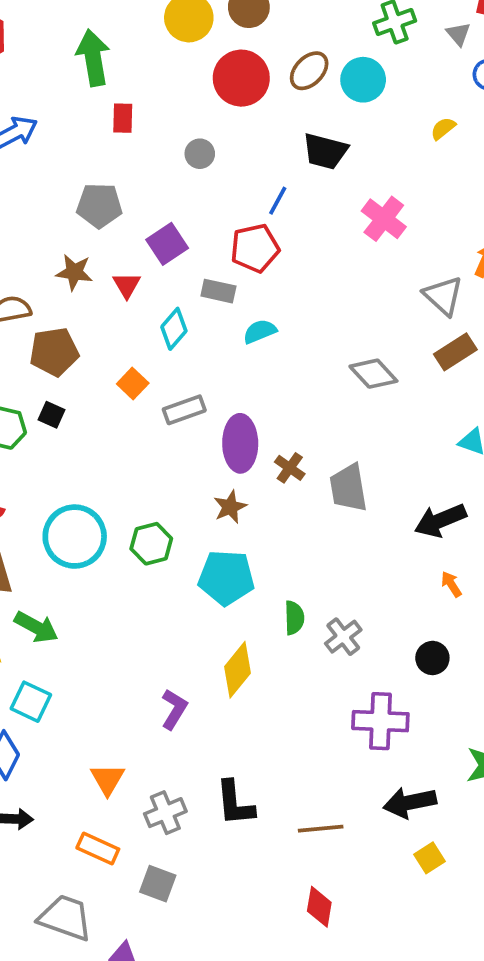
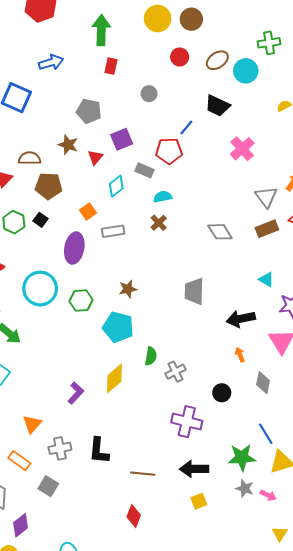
red circle: (241, 78) -> (180, 57), size x0.6
purple ellipse: (240, 443) -> (74, 248), moved
brown cross: (290, 468) -> (159, 223), moved

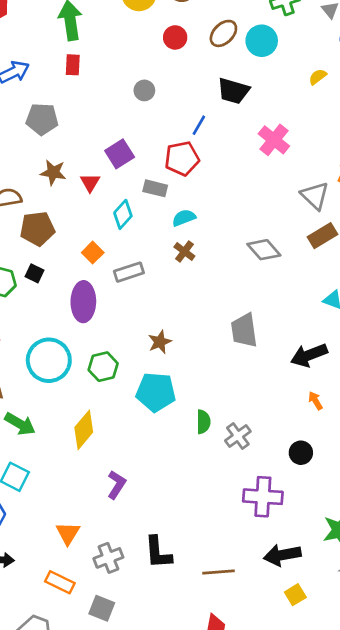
red rectangle: (111, 66) -> (73, 65), moved
gray pentagon: (89, 111) -> (42, 119), moved
yellow diamond: (114, 378) -> (84, 430), moved

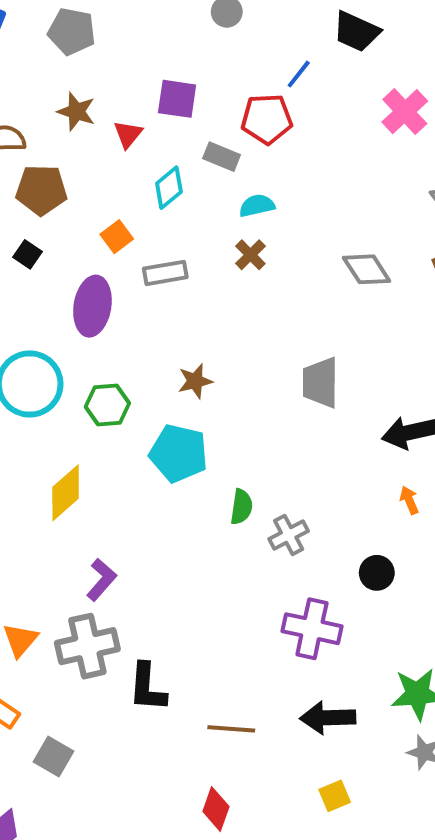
purple square: (120, 154) -> (177, 99), turned 32
gray cross: (108, 558) -> (87, 646), moved, size x1.4
yellow square: (295, 595) -> (335, 796), moved

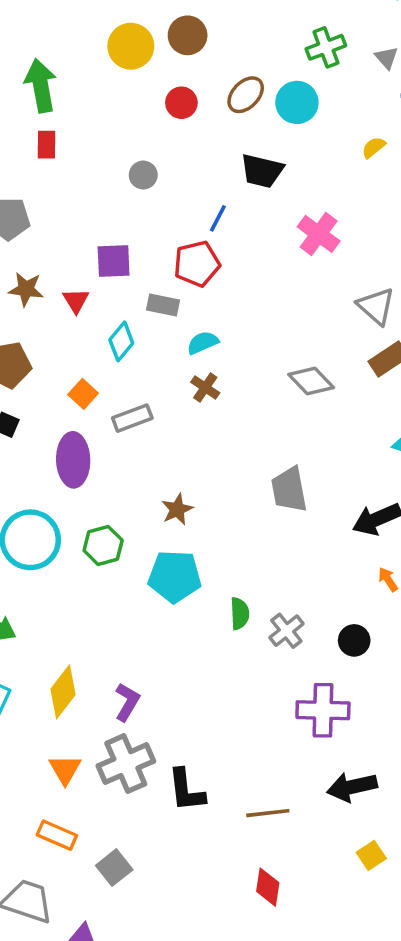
yellow diamond: (66, 493) -> (63, 692), moved
black circle: (377, 573) -> (354, 640), moved
gray square: (53, 756) -> (114, 868), turned 32

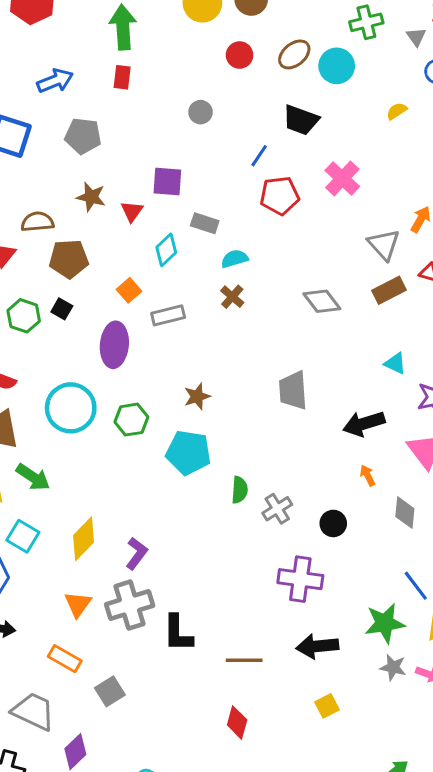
red pentagon: (197, 264) -> (280, 196), moved

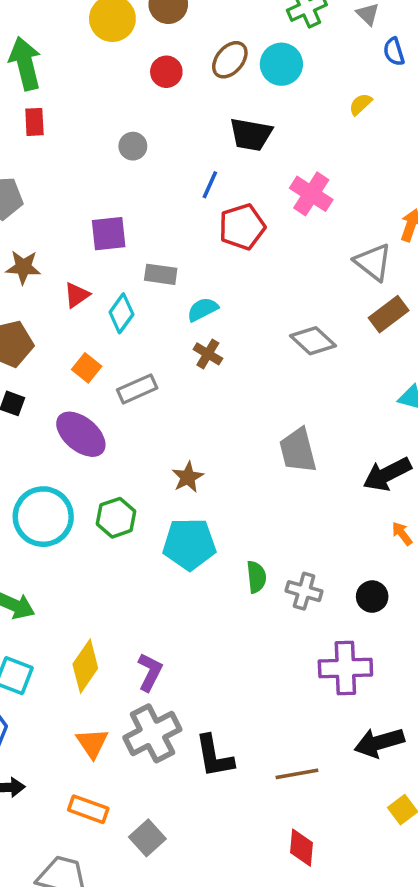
red triangle: (132, 211) -> (77, 295), moved, turned 30
purple ellipse: (114, 345) -> (81, 434), turned -45
gray cross: (277, 509) -> (304, 591), turned -32

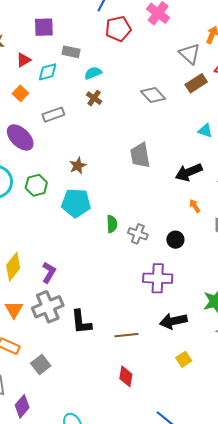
cyan diamond: (121, 313) -> (48, 72), turned 35
orange square: (87, 368) -> (20, 93), moved

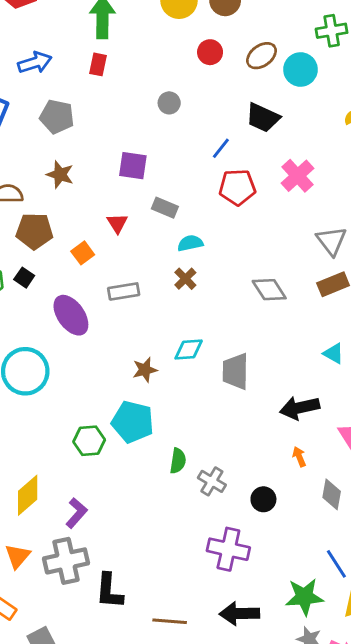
red triangle: (24, 60) -> (117, 223), moved, turned -42
cyan diamond: (48, 72) -> (189, 350), moved
green hexagon: (36, 185) -> (89, 441), moved

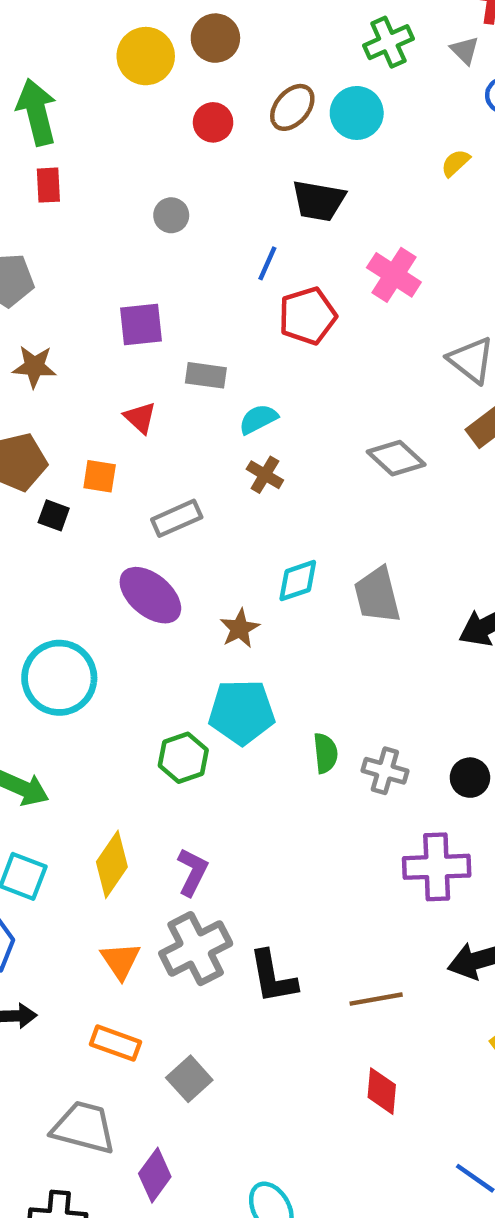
orange square: (83, 253) -> (100, 476), turned -30
black square: (24, 278) -> (54, 515), moved
purple ellipse: (71, 315) -> (150, 595), moved

